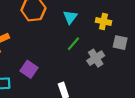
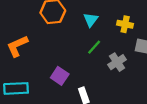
purple square: (29, 69) -> (60, 76), moved

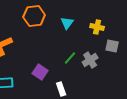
green line: (94, 47) -> (70, 58), moved

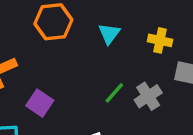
purple square: (40, 72) -> (40, 103), moved

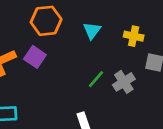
purple square: (40, 103) -> (35, 57), moved

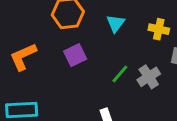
purple square: (35, 57) -> (75, 55), moved, turned 30

